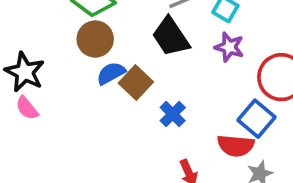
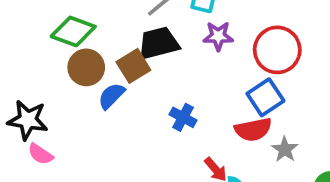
black trapezoid: (171, 37) -> (159, 43), turned 126
brown square: (136, 82) -> (133, 66), moved, turned 32
blue square: (257, 119) -> (265, 97), turned 33

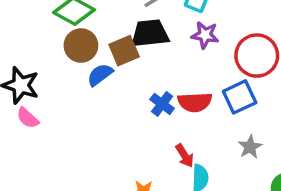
red semicircle: (253, 130) -> (195, 102), moved

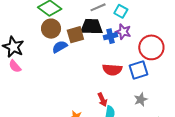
blue cross: (162, 104) -> (111, 36), moved, turned 32

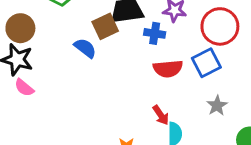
brown circle: (51, 29) -> (20, 28), moved
blue cross: (111, 36) -> (155, 33), moved, turned 32
blue semicircle: (60, 47) -> (85, 48), turned 77

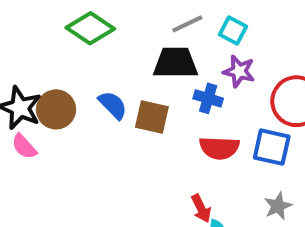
brown square: (105, 26) -> (152, 117), moved, turned 30
brown circle: (20, 28) -> (56, 109), moved
blue square: (206, 63) -> (272, 147), turned 32

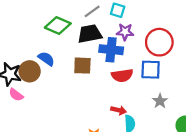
green diamond: (90, 28) -> (58, 25), moved
blue cross: (208, 98) -> (111, 50), size x1.5
blue semicircle: (113, 105) -> (46, 59), moved
red arrow: (201, 208) -> (119, 110), turned -40

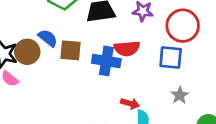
blue cross: (111, 50) -> (106, 61), moved
brown square: (82, 66) -> (71, 50), moved
red semicircle: (122, 75) -> (127, 48), moved

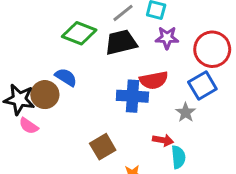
brown square: (71, 50) -> (103, 147), moved, turned -30
blue square: (171, 58) -> (202, 85), turned -30
gray star: (180, 95) -> (186, 112), moved

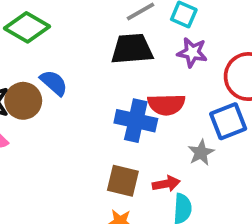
green diamond: (79, 33) -> (27, 27), moved
red arrow: (163, 140) -> (166, 184), turned -30
brown square: (103, 147) -> (123, 181), moved, turned 35

